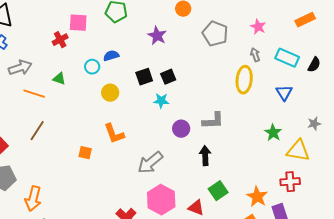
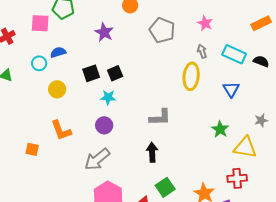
orange rectangle: (305, 20) -> (261, 23), moved
pink square: (78, 23) -> (40, 23), moved
black semicircle: (314, 65) -> (261, 61), turned -98
purple circle: (181, 129) -> (104, 125), moved

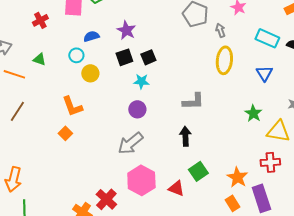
purple star: (104, 32) -> (126, 30), moved
gray arrow: (202, 51) -> (220, 30), moved
cyan circle: (39, 63) -> (76, 55), moved
orange L-shape: (61, 130) -> (72, 106), moved
orange square: (32, 149) -> (65, 133), turned 32

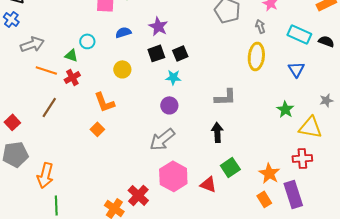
red cross: (40, 20) -> (72, 77), moved
gray arrow: (220, 30) -> (260, 26), moved
cyan circle: (76, 55) -> (87, 41), moved

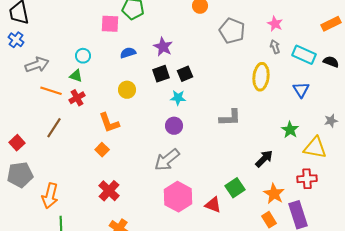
gray arrow: (260, 26) -> (275, 47), moved
cyan circle: (87, 41) -> (83, 56), moved
black arrow: (217, 132) -> (264, 159), moved, turned 48
red cross: (138, 195) -> (109, 191), moved

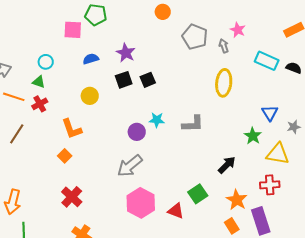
gray arrow: (275, 47) -> (224, 46), moved
blue triangle: (301, 90) -> (270, 113), moved
cyan star: (178, 98) -> (157, 120), moved

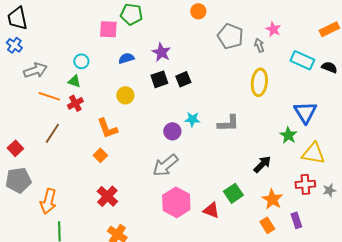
blue triangle: (270, 113) -> (305, 112), size x1.4
gray star: (294, 127) -> (329, 190), moved
purple rectangle: (261, 221) -> (296, 220), size x0.6

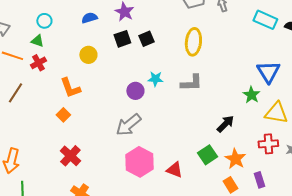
yellow ellipse: (259, 82) -> (193, 42), moved
green square: (233, 193) -> (207, 155), moved

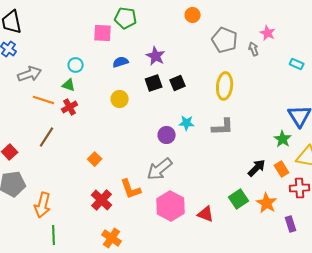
cyan rectangle: (265, 20) -> (297, 64), size x0.6
orange L-shape: (70, 88) -> (131, 189), moved
orange rectangle: (230, 185) -> (282, 169), moved

